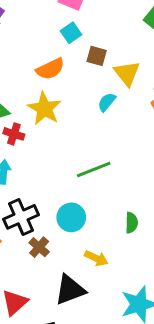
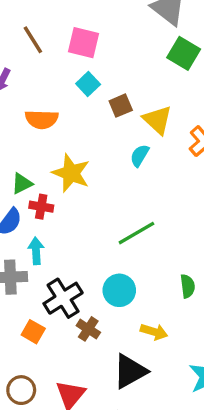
brown square: (97, 56) -> (121, 106), turned -30
orange semicircle: (50, 69) -> (42, 119), moved, turned 36

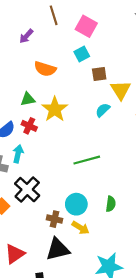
green triangle: (22, 184) -> (28, 99), moved
cyan circle: (119, 290) -> (76, 204), moved
black cross: (63, 298) -> (27, 190), turned -30
brown cross: (88, 329) -> (55, 219), moved, turned -35

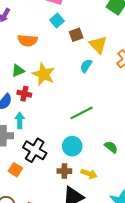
cyan circle: (76, 204) -> (72, 146), moved
green semicircle: (111, 204) -> (111, 147), turned -48

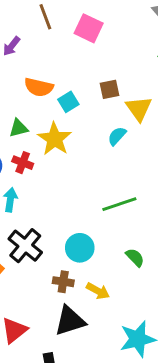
cyan square: (57, 20) -> (68, 102), moved
green line: (82, 113) -> (119, 204), moved

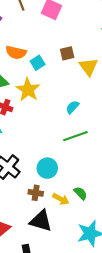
cyan semicircle: (117, 136) -> (72, 107), moved
green semicircle: (135, 257) -> (80, 193), moved
black triangle: (70, 321) -> (41, 221), turned 35

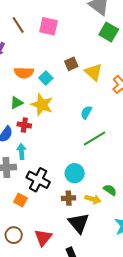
black triangle: (41, 221) -> (79, 223), turned 45

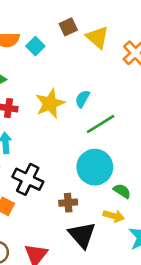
yellow star: (42, 105) -> (50, 103), moved, turned 30
cyan semicircle: (86, 112) -> (82, 99), moved
cyan circle: (75, 173) -> (95, 167), moved, size x1.4
yellow arrow: (93, 199) -> (114, 216), moved

